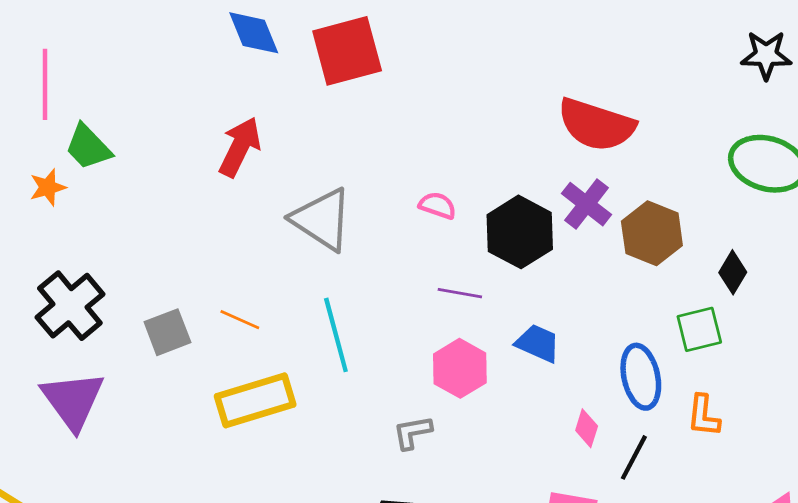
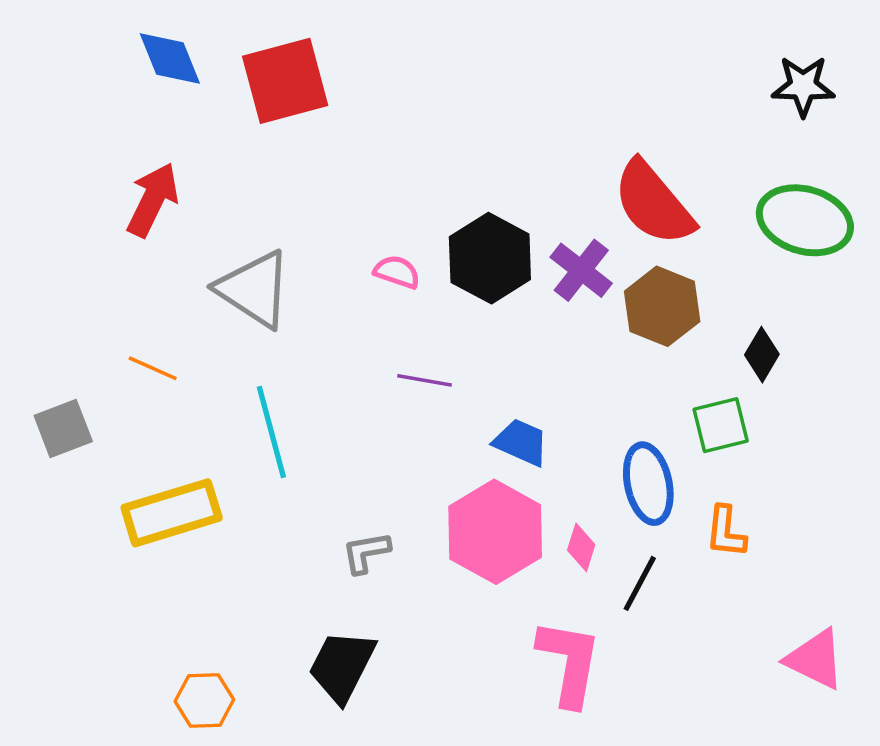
red semicircle: (596, 125) -> (653, 203), moved, turned 32
black hexagon: (520, 232) -> (490, 258), moved
orange line: (240, 320) -> (153, 368), moved
pink hexagon: (460, 368) -> (495, 532), moved, size x1.4

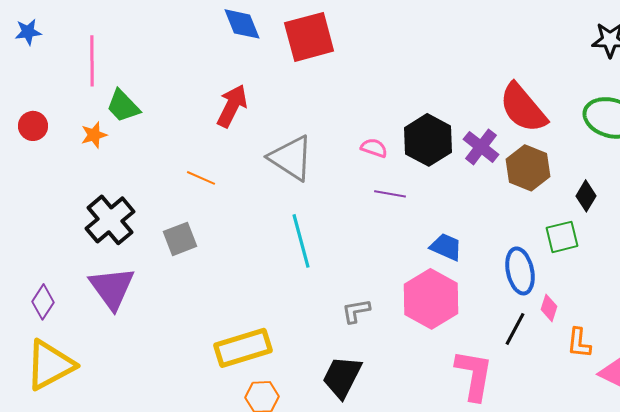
orange line: (153, 368) -> (201, 178), moved
purple line: (425, 380) -> (390, 194), moved
yellow rectangle: (172, 513) -> (243, 348), moved
orange L-shape: (726, 532) -> (579, 343), moved
pink diamond: (581, 547) -> (549, 308), moved

